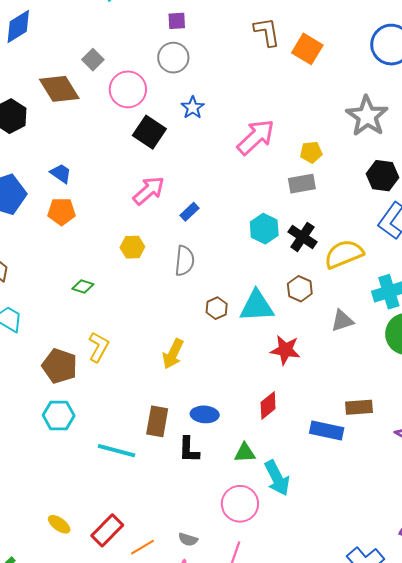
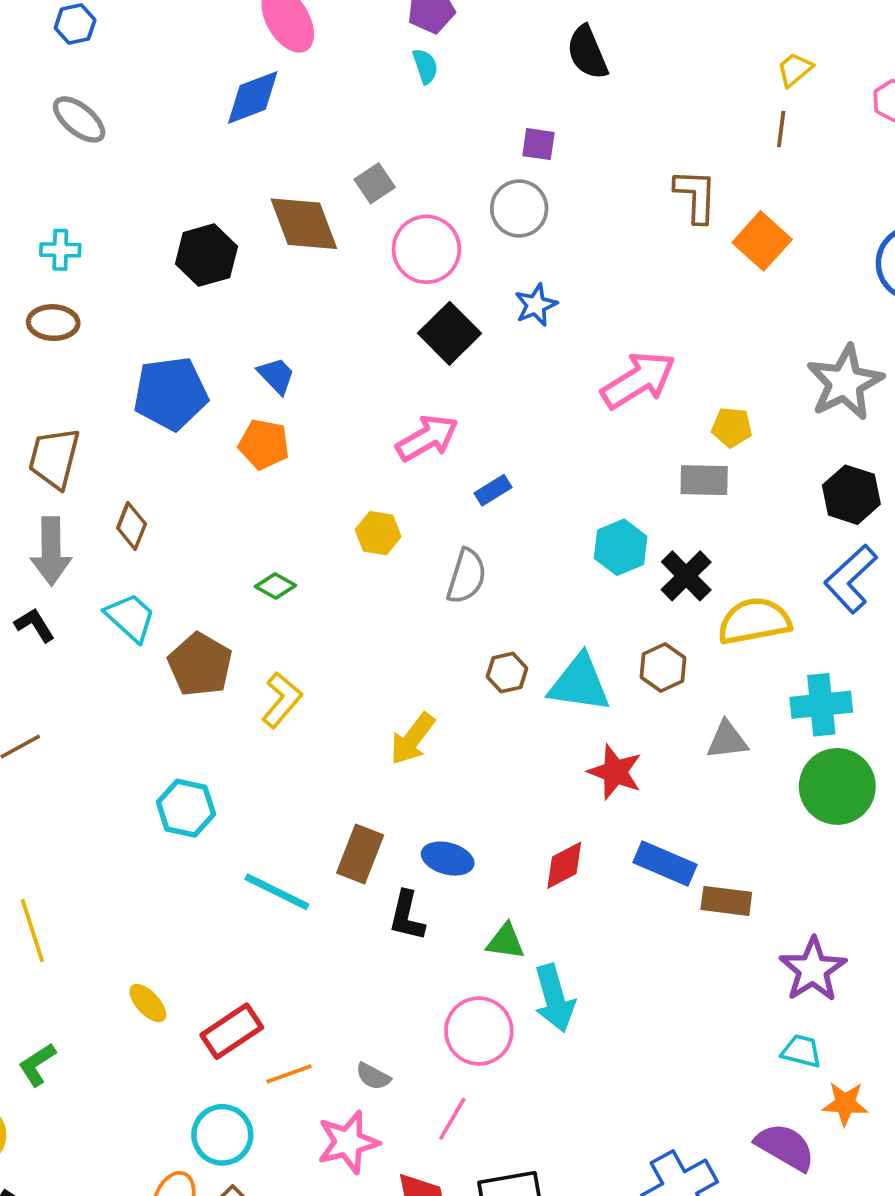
brown pentagon: (60, 366) -> (200, 665), moved
blue rectangle: (327, 430) -> (665, 864), moved

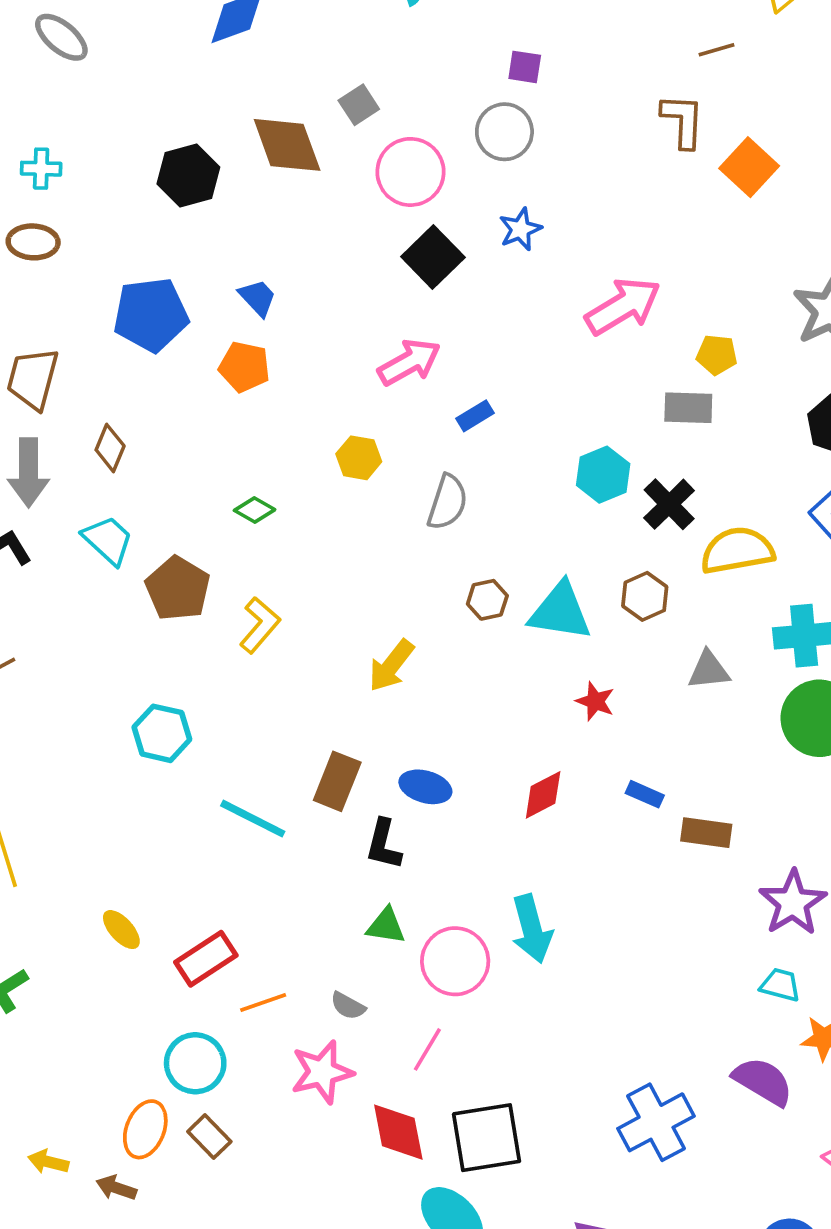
brown line: (781, 129) -> (717, 50), moved, turned 66
red star: (615, 772) -> (595, 701), size x0.7
blue rectangle: (665, 864) -> (645, 794), size x0.6
green triangle: (506, 941) -> (386, 926), moved

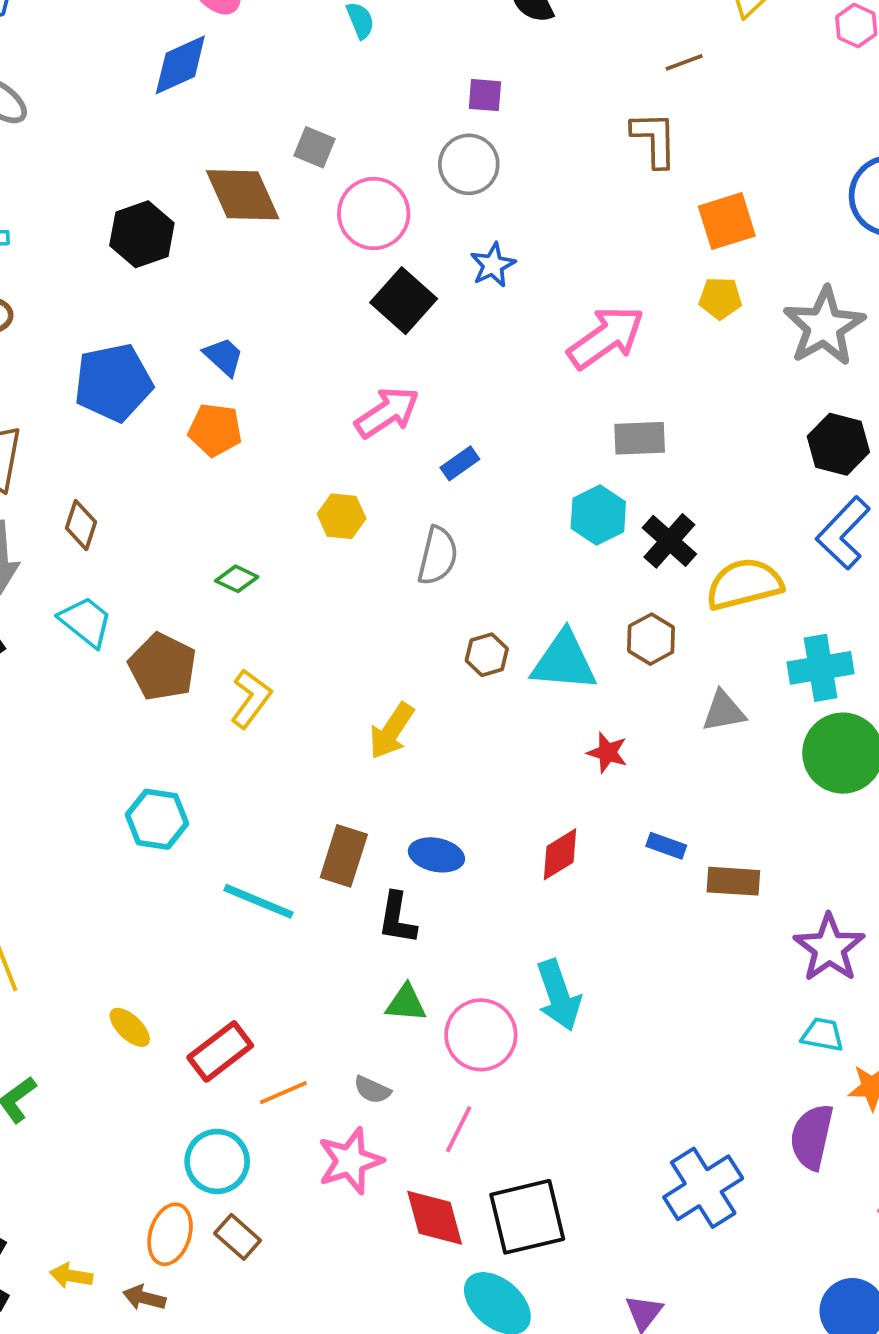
gray square: (359, 105) -> (315, 147), turned -30
orange square: (749, 167) -> (727, 221), moved, turned 34
yellow pentagon: (717, 355) -> (720, 298), moved
gray rectangle: (688, 408) -> (640, 438), moved
purple semicircle: (763, 1081) -> (812, 1137), turned -104

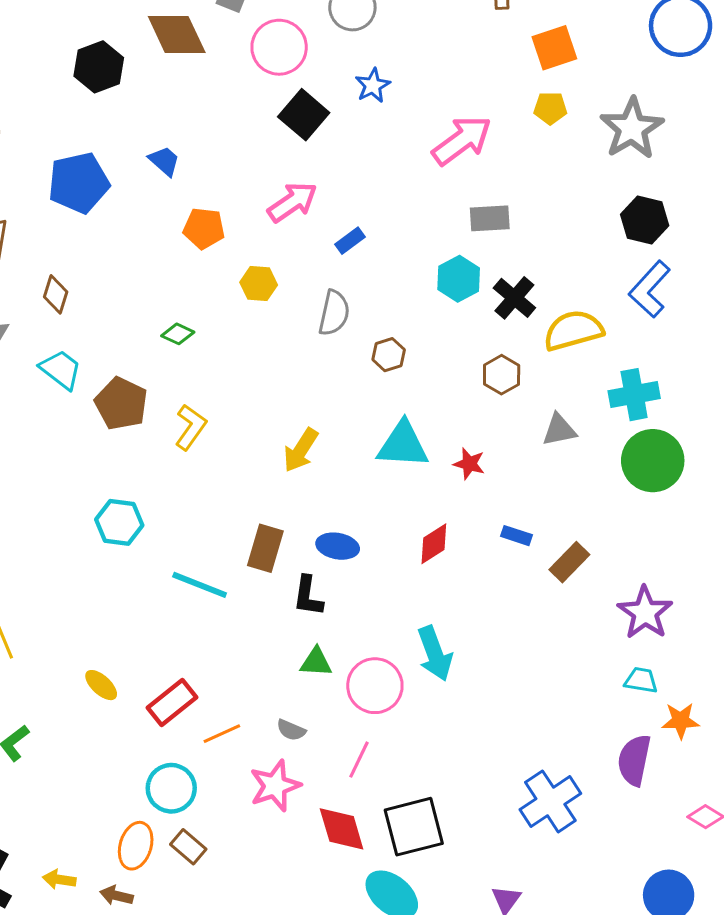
orange pentagon: (215, 430) -> (204, 228), moved
brown hexagon: (487, 655) -> (389, 355), moved
cyan triangle: (564, 661) -> (403, 445), moved
brown rectangle: (733, 881) -> (569, 562), turned -48

